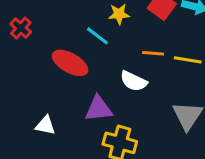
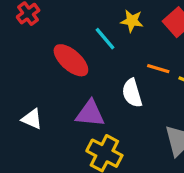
white semicircle: (134, 81) -> (132, 93), turned 36

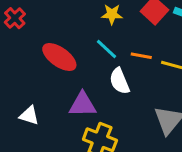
cyan line: (105, 39) -> (107, 49), moved

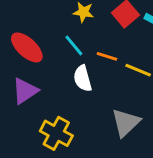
purple triangle: (83, 105) -> (25, 91), moved, turned -40

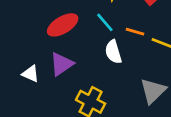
red ellipse: (27, 47) -> (63, 25), turned -72

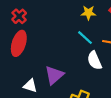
red ellipse: (63, 25) -> (19, 43), moved, turned -35

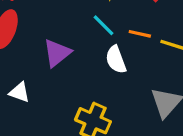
purple triangle: (54, 75) -> (57, 53), moved

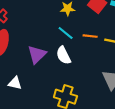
white semicircle: (116, 60) -> (63, 55), moved

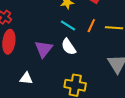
orange line: (90, 36) -> (91, 26), turned -64

